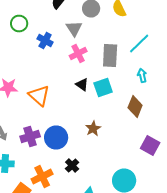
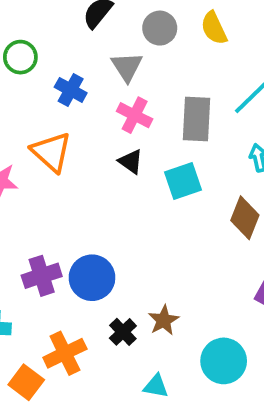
pink cross: (78, 54) -> (135, 115), turned -36
black triangle: (82, 84) -> (131, 162), moved
orange triangle: (39, 96) -> (51, 152), moved
brown star: (93, 128) -> (164, 320), moved

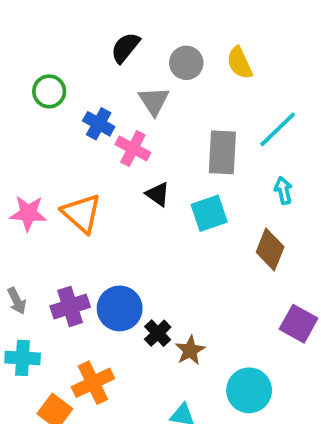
pink cross: (135, 115) -> (133, 149), moved
orange triangle: (51, 152) -> (82, 213), moved
black cross: (123, 332) -> (158, 333), moved

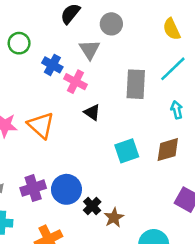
yellow semicircle: (240, 63) -> (172, 29), moved
cyan square: (209, 213) -> (127, 151), moved
brown diamond: (270, 249) -> (168, 150), turned 52

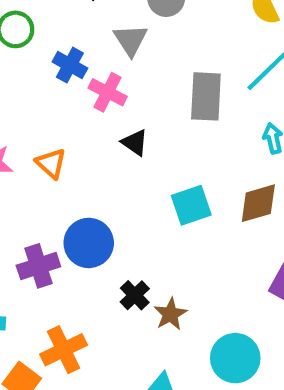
orange triangle: (41, 125) -> (51, 163), size x0.7
blue circle: (66, 189) -> (89, 243), moved

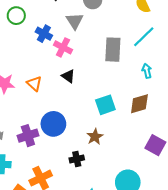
black triangle: (135, 142) -> (68, 76), moved
black cross: (135, 295) -> (77, 159), moved, turned 32
brown star: (170, 314) -> (95, 137), moved

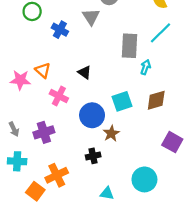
pink cross: (63, 47) -> (59, 96), moved
cyan arrow: (147, 71) -> (146, 67), moved, turned 32
orange triangle: (34, 84) -> (43, 70), moved
blue circle: (53, 124) -> (92, 115), moved

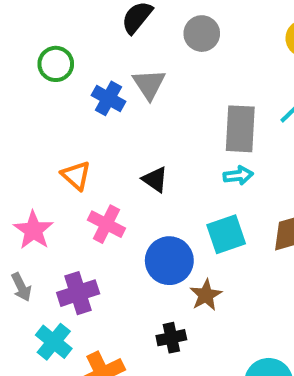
gray triangle: (91, 17) -> (149, 84), moved
cyan arrow: (146, 67) -> (238, 175), moved, turned 64
pink star: (20, 80) -> (33, 230), moved, turned 30
cyan cross: (17, 161) -> (54, 342), moved, turned 36

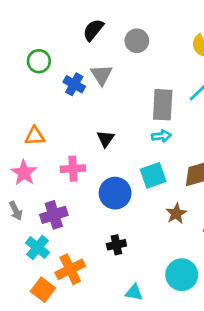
orange triangle: (76, 175) -> (35, 136), moved, turned -45
black triangle: (155, 180) -> (106, 139), turned 30
pink cross: (106, 224) -> (73, 169), turned -30
brown star: (206, 295) -> (176, 214), moved

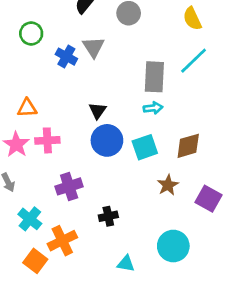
pink cross: (73, 169) -> (47, 140), moved
blue circle: (115, 193) -> (107, 140), moved
purple cross: (54, 215) -> (69, 186), moved

